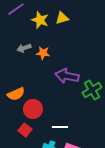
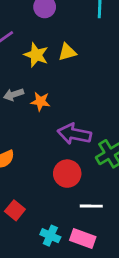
red circle: (33, 109) -> (67, 174), moved
white line: (60, 127) -> (91, 206), moved

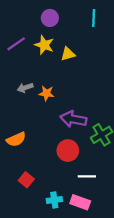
yellow star: (36, 55) -> (44, 45), moved
cyan cross: (50, 236) -> (54, 200), turned -32

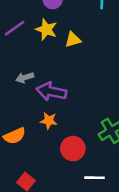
orange star: (46, 93) -> (49, 121), moved
purple arrow: (73, 119) -> (51, 92), moved

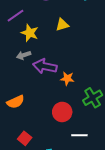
yellow star: (46, 29) -> (30, 33), moved
orange star: (49, 121) -> (67, 78), moved

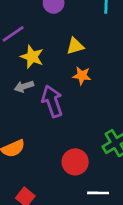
purple arrow: (45, 66) -> (52, 101), turned 60
orange star: (67, 78) -> (82, 76), moved

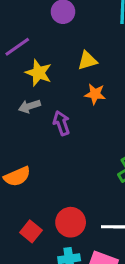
purple arrow: (52, 101) -> (61, 123), size x0.7
red circle: (75, 162) -> (71, 222), moved

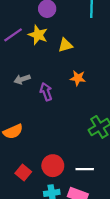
yellow star: (39, 73) -> (38, 35), moved
orange star: (95, 94) -> (78, 78), moved

